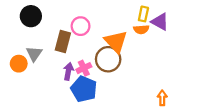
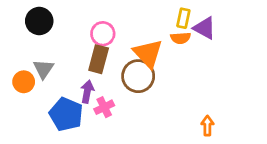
brown rectangle: (63, 42) -> (99, 59), moved
pink cross: (84, 68) -> (104, 107), moved
blue pentagon: (84, 89) -> (66, 114), moved

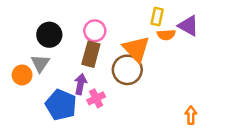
yellow rectangle: (183, 18) -> (157, 17), moved
black circle: (39, 21) -> (49, 35), moved

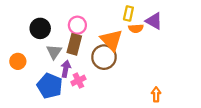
gray triangle: (40, 63) -> (54, 52), moved

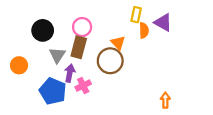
orange semicircle: (136, 28) -> (144, 30), turned -88
orange triangle: (111, 40) -> (118, 43), size x0.6

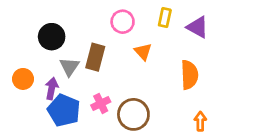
pink circle: (82, 27) -> (123, 22), moved
orange semicircle: (144, 30) -> (189, 75), moved, size x1.5
brown circle: (110, 61) -> (133, 114), moved
purple arrow: (70, 73) -> (52, 88), moved

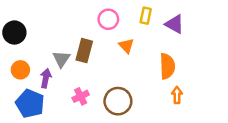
black circle: (52, 37) -> (14, 33), moved
pink cross: (101, 103) -> (81, 96), moved
blue pentagon: (64, 110) -> (30, 104), moved
orange arrow: (200, 121) -> (177, 95), moved

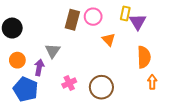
purple triangle: (175, 24) -> (138, 22), moved, turned 30
brown rectangle: (84, 51) -> (72, 20), moved

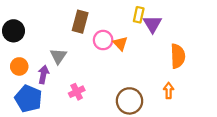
pink circle: (93, 17) -> (103, 40), moved
orange semicircle: (144, 57) -> (178, 56), moved
brown circle: (101, 87) -> (129, 101), moved

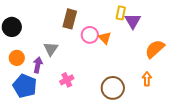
orange semicircle: (178, 56) -> (155, 49), turned -130

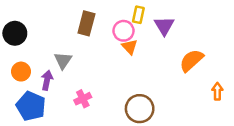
yellow rectangle: (121, 13) -> (138, 15), moved
pink circle: (90, 35) -> (124, 31), moved
orange arrow: (147, 79) -> (217, 91), moved

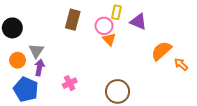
purple triangle: (164, 26) -> (138, 22), turned -36
gray triangle: (63, 60) -> (36, 51), moved
orange arrow: (217, 91) -> (181, 64), moved, turned -48

